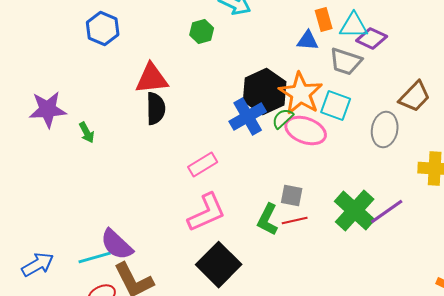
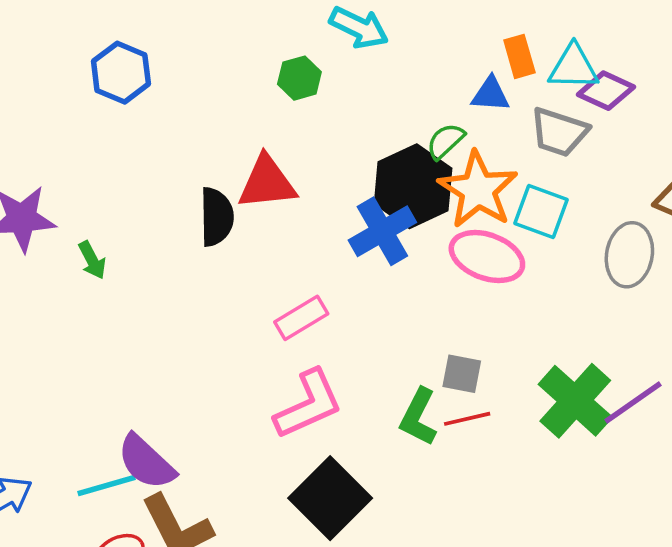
red triangle: (152, 78) -> (267, 183), moved
green semicircle: (283, 118) -> (445, 141), moved

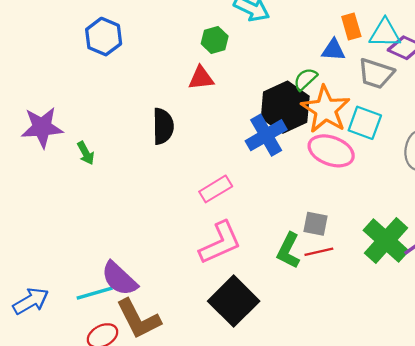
red triangle: (267, 183) -> (201, 78), moved, size x0.7

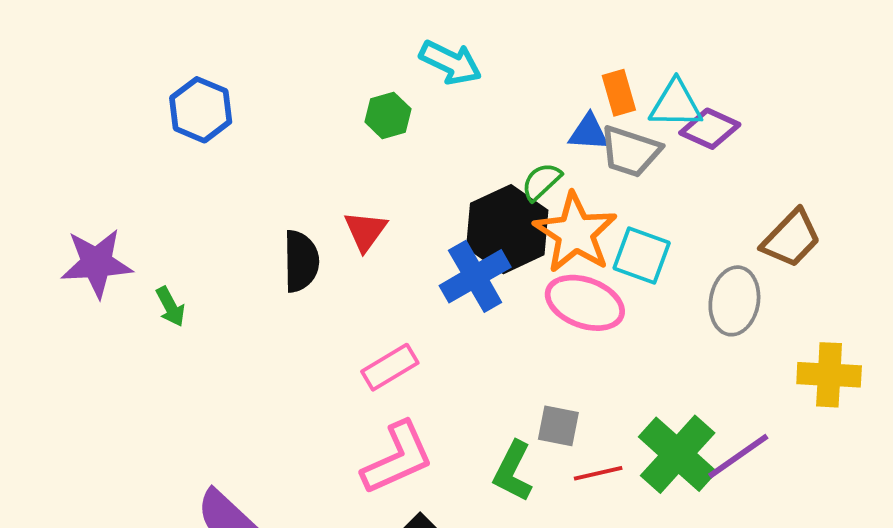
gray trapezoid: (376, 74) -> (630, 151), moved
red triangle: (201, 78) -> (365, 231), moved, turned -48
red line: (319, 252) -> (598, 473), moved

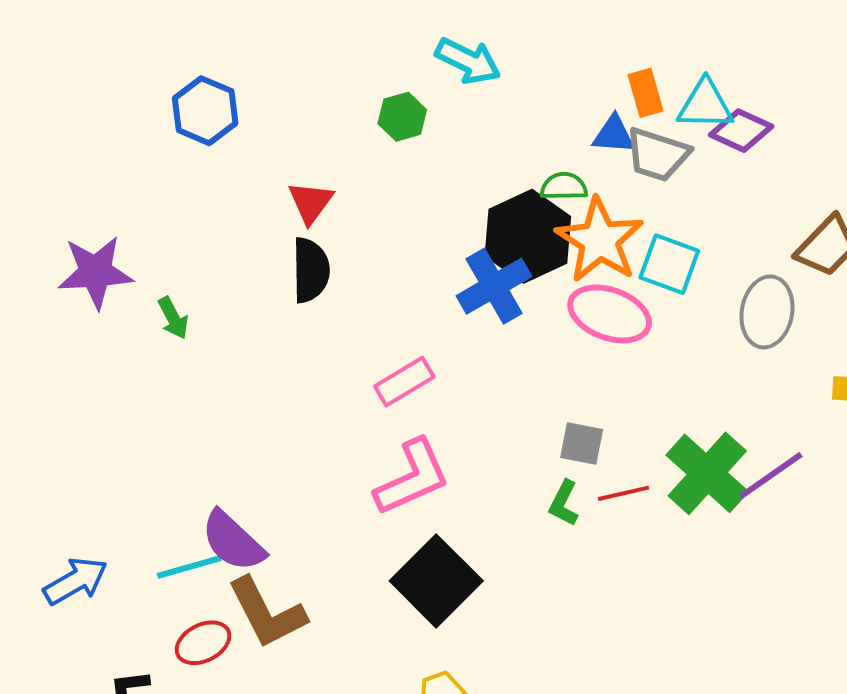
green semicircle: (541, 182) -> (564, 186), turned 42
red triangle: (365, 231) -> (311, 202), moved
green L-shape: (513, 471) -> (564, 503), moved, size x0.7

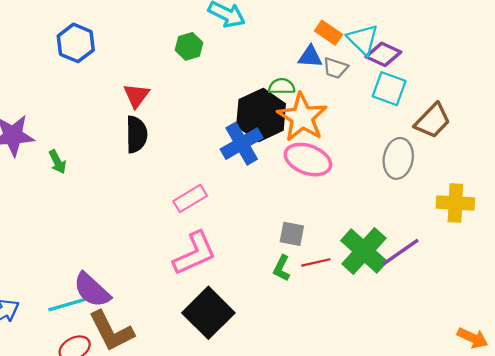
orange rectangle: (645, 93) -> (328, 33), turned -40
cyan triangle: (705, 105) -> (363, 39), turned 44
gray trapezoid: (657, 155) -> (335, 68), size x0.7
cyan square: (669, 264) -> (389, 89), moved

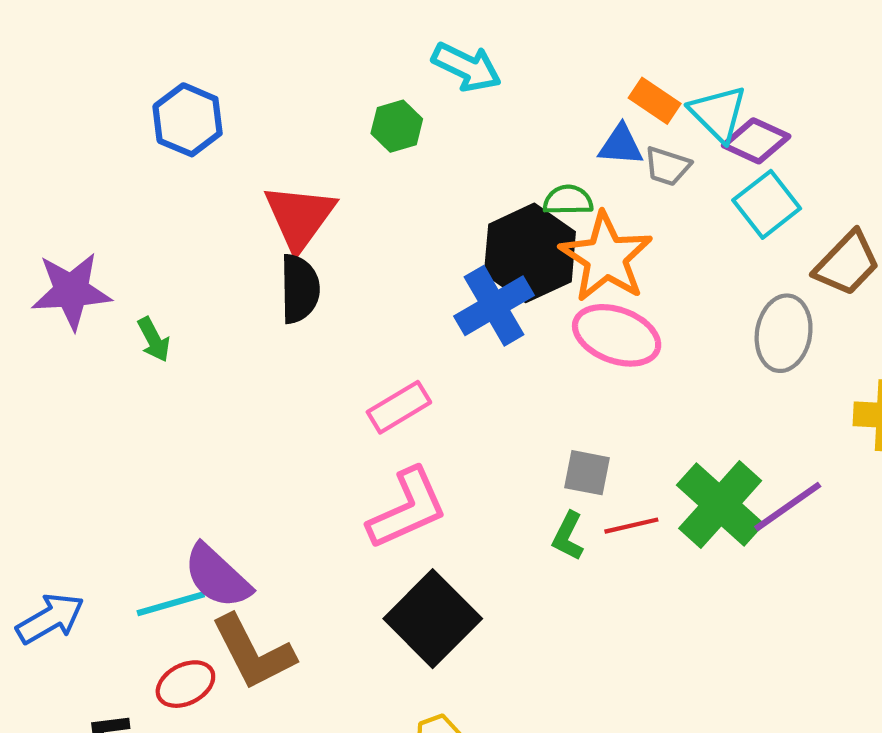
cyan square: (389, 89) -> (767, 204), turned 32
red triangle: (136, 96) -> (300, 217), size x1.5

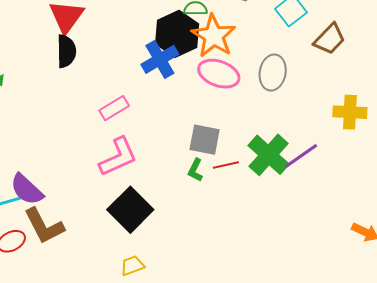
gray ellipse: (784, 333) -> (273, 73), moved
gray square: (587, 473) -> (205, 140), size x1.4

